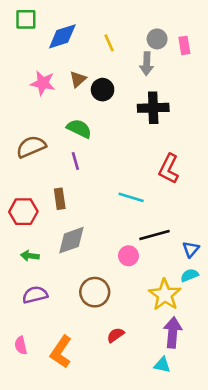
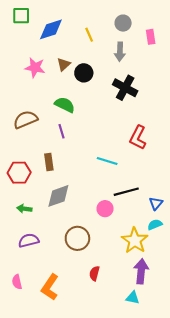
gray circle: (157, 39) -> (123, 23), moved
black cross: (153, 108) -> (125, 88), turned 30
red semicircle: (116, 335) -> (94, 273), turned -40

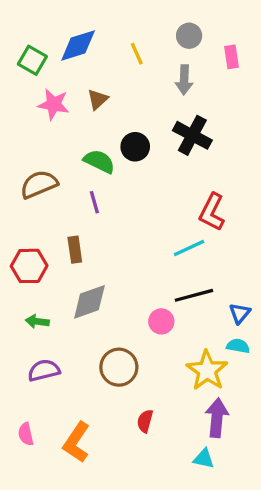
green square: (21, 16) -> (32, 60), moved, turned 30
black circle: (84, 73) -> (135, 147), moved
cyan line: (107, 161) -> (189, 248), moved, turned -42
cyan semicircle: (155, 225) -> (238, 346), turned 32

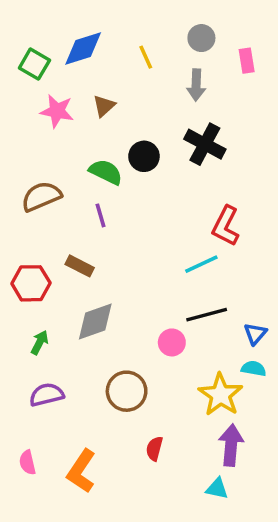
brown rectangle: (75, 250) -> (80, 266), turned -55
green arrow: (37, 321) -> (40, 342), turned 110

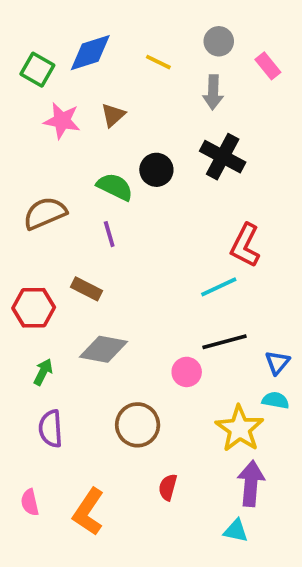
yellow line: (146, 57) -> (158, 62), turned -40
pink rectangle: (247, 61) -> (268, 66), turned -30
gray diamond: (95, 322) -> (104, 349), turned 30
purple semicircle: (47, 395) -> (51, 429), turned -80

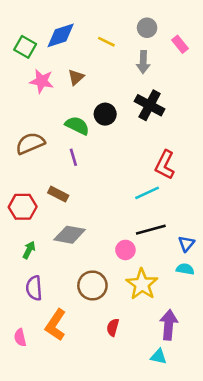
yellow star: (240, 429) -> (142, 284), moved
orange L-shape: (88, 512) -> (56, 325), moved

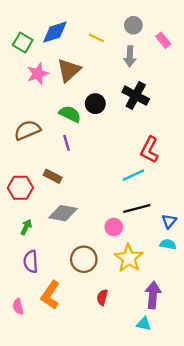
brown triangle: (76, 77) -> (69, 70), size x1.6
pink star: (42, 81) -> (38, 74), turned -30

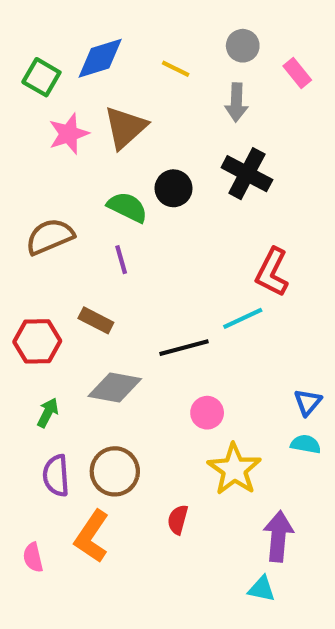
black line: (137, 209) -> (184, 348), moved
brown circle: (84, 259) -> (115, 471), moved
red semicircle: (102, 297) -> (178, 520), moved

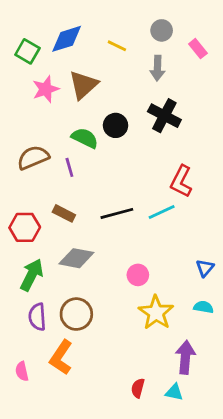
purple line: (121, 260) -> (69, 167), moved
black line: (184, 348) -> (117, 213), moved
green arrow: (48, 413) -> (32, 275), size x1.6
cyan semicircle: (306, 444) -> (204, 307), moved
red semicircle: (178, 520) -> (138, 388), moved

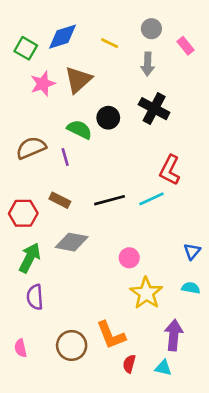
brown circle: (76, 314) -> (72, 345), moved
orange L-shape: (61, 357) -> (111, 335), moved, turned -56

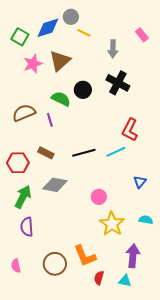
gray circle: (151, 29) -> (71, 17), moved
blue triangle: (192, 251) -> (140, 182), moved

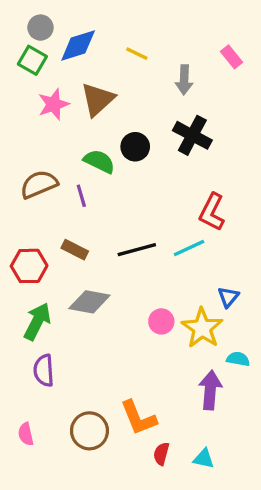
gray circle: (71, 17) -> (40, 28), moved
yellow star: (112, 224) -> (202, 328), moved
purple arrow: (133, 256) -> (210, 390), moved

